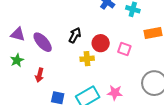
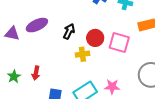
purple ellipse: (43, 42) -> (37, 25), moved, turned -70
pink square: (124, 49) -> (119, 42), size x1.5
green star: (17, 60) -> (14, 77), moved

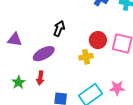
purple ellipse: (37, 25) -> (44, 54), moved
black arrow: (69, 31) -> (59, 29), moved

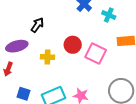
yellow cross: (86, 57) -> (47, 57), moved

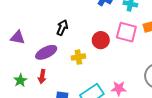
pink square: (96, 53) -> (126, 32), moved

